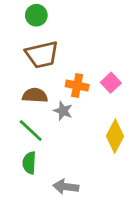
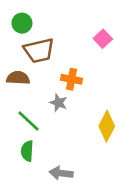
green circle: (36, 15) -> (22, 23), moved
pink square: (111, 83) -> (103, 39), moved
brown semicircle: (35, 95) -> (18, 78), moved

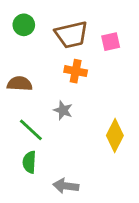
pink square: (103, 39) -> (111, 42), turned 30
brown trapezoid: (39, 51) -> (71, 35), moved
orange cross: (72, 79) -> (76, 71), moved

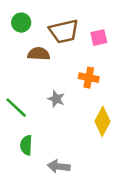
orange cross: (76, 71) -> (89, 78), moved
brown semicircle: (20, 84) -> (39, 54), moved
green line: (31, 130) -> (16, 108), moved

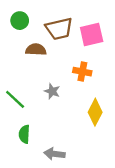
pink square: (99, 38) -> (92, 34), size x1.5

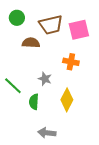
yellow diamond: (95, 112) -> (67, 100), moved
green semicircle: (24, 134) -> (34, 102), moved

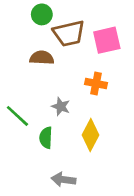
green circle: (17, 18) -> (42, 14), moved

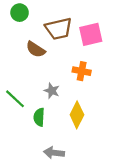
green circle: (42, 14) -> (20, 13), moved
brown semicircle: (42, 58) -> (36, 49), turned -150

